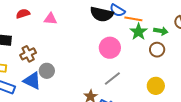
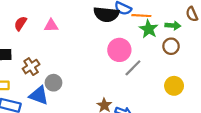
red semicircle: (23, 14) -> (20, 23), turned -32
gray line: (112, 78) -> (133, 68), moved

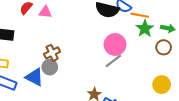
pink triangle: (51, 26) -> (45, 12), moved
brown cross: (31, 67) -> (52, 53), moved
gray line: (133, 68) -> (113, 61), moved

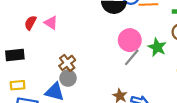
pink triangle: (45, 12) -> (51, 23), turned 40
green star: (145, 29) -> (157, 47), moved

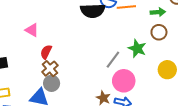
red semicircle: (30, 23) -> (46, 52), moved
pink circle: (130, 40) -> (124, 81), moved

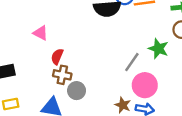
brown cross: (50, 69) -> (62, 75), turned -35
gray circle: (52, 83) -> (77, 91), moved

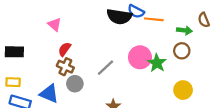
gray line: (132, 62) -> (105, 68), moved
pink circle: (145, 85) -> (140, 57), moved

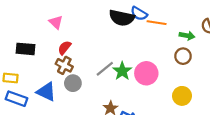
black rectangle: (14, 52) -> (26, 49), moved
pink circle: (140, 57) -> (146, 73), moved
green star: (157, 63) -> (122, 71), moved

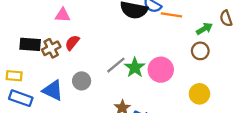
pink triangle: (56, 22) -> (63, 15), turned -40
green arrow: (187, 36) -> (204, 29), turned -40
brown cross: (64, 65) -> (51, 48), moved, turned 35

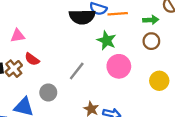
green arrow: (204, 29) -> (151, 20), turned 40
red semicircle: (72, 43) -> (32, 59), turned -80
green star: (135, 68) -> (107, 40), moved

